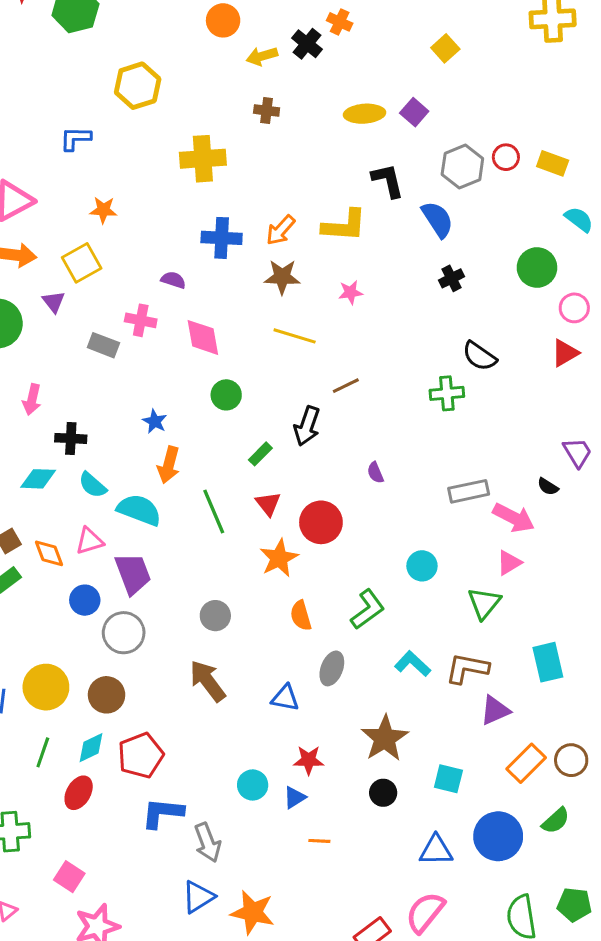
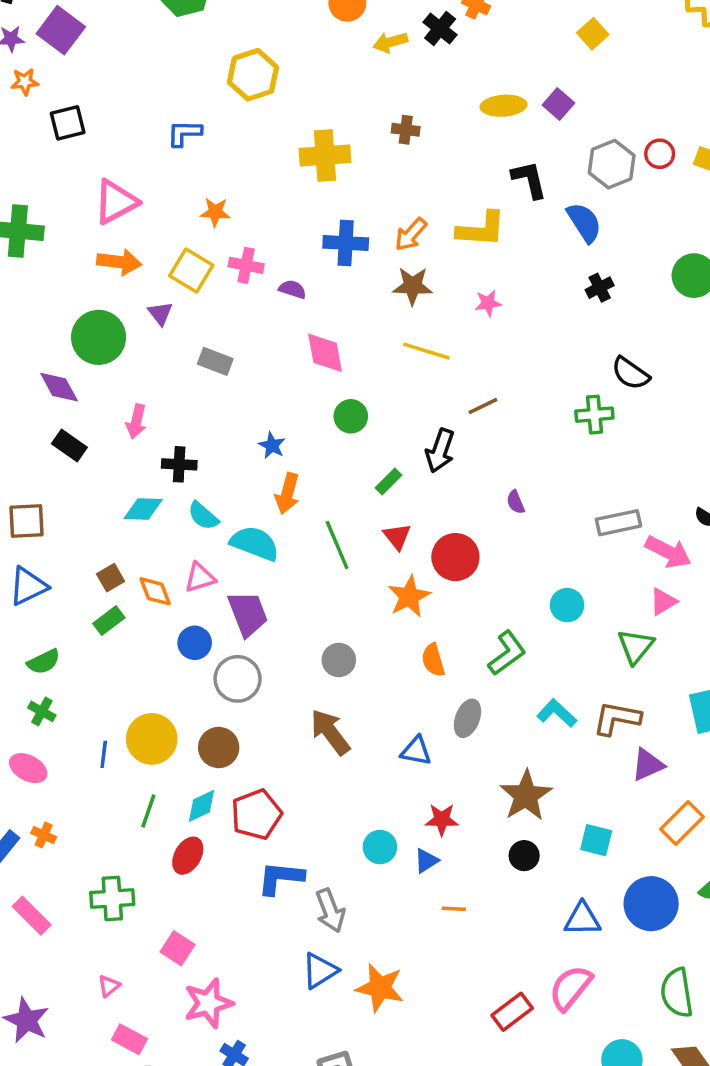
brown cross: (267, 111) -> (406, 130), moved
yellow square: (82, 263) -> (191, 270), turned -30
pink cross: (141, 320) -> (246, 265), moved

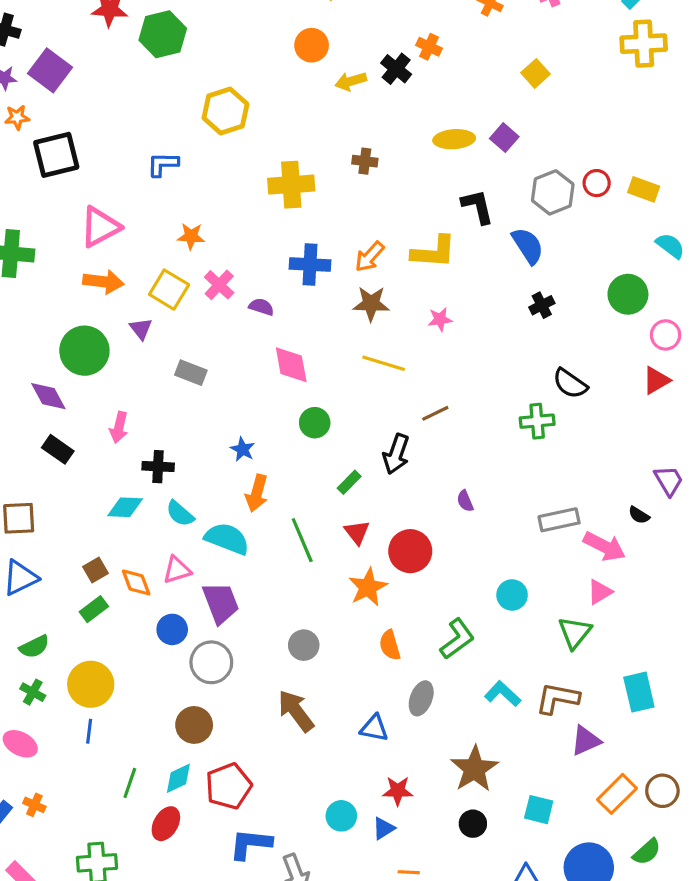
black square: (68, 123) -> (56, 155), size x1.4
pink cross: (246, 265) -> (219, 285), turned 32
yellow circle: (152, 739) -> (91, 684), moved

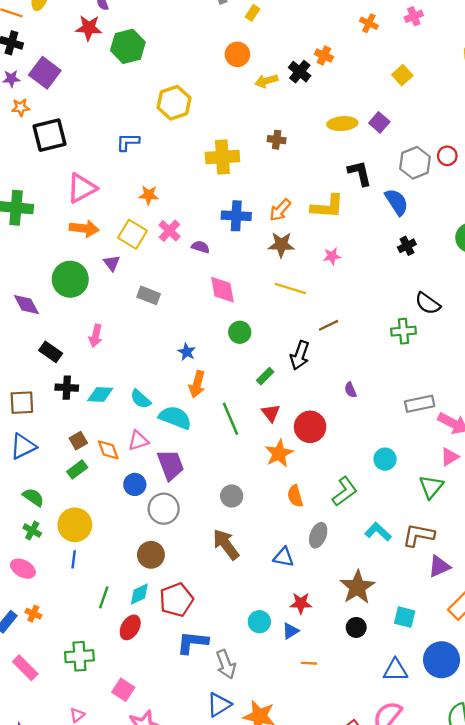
purple diamond: (48, 396) -> (26, 305), moved
black cross: (158, 467) -> (67, 388), moved
green semicircle: (34, 647) -> (33, 497), turned -120

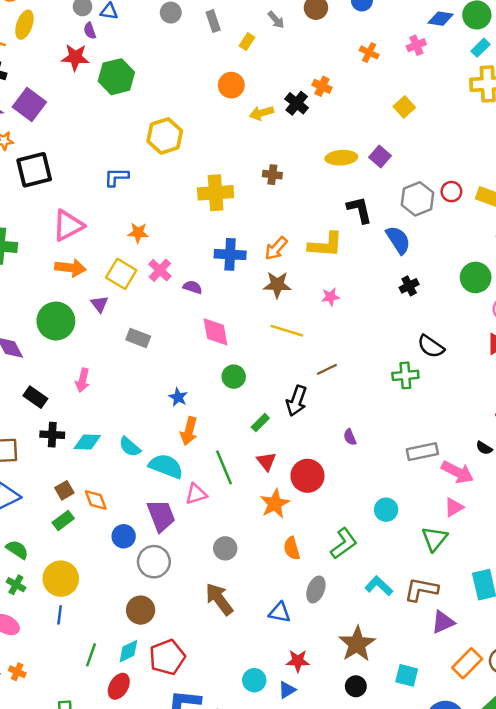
pink triangle: (138, 441) -> (196, 494), moved

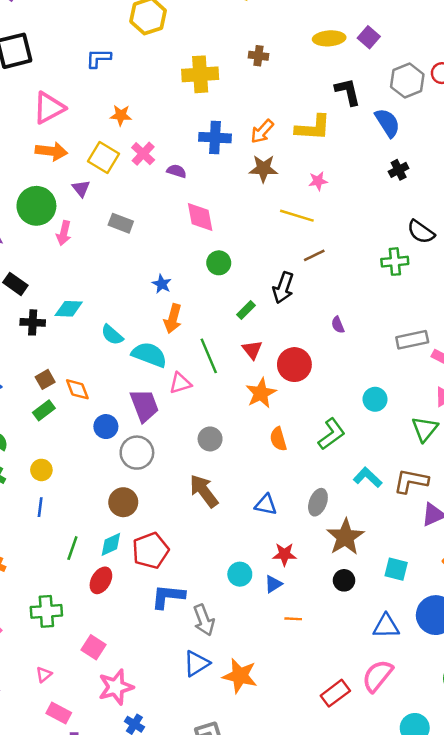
yellow line: (287, 331) -> (297, 216), moved
pink arrow: (83, 380) -> (64, 233), moved
cyan diamond: (87, 442) -> (69, 309), moved
yellow circle: (61, 579) -> (41, 470), size x0.6
gray ellipse: (316, 589) -> (318, 502), moved

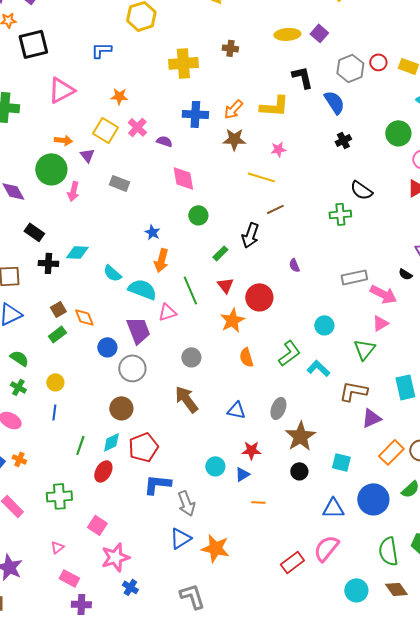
orange arrow: (51, 151) -> (63, 140), moved, size x0.7
cyan L-shape: (368, 477) -> (318, 368), moved

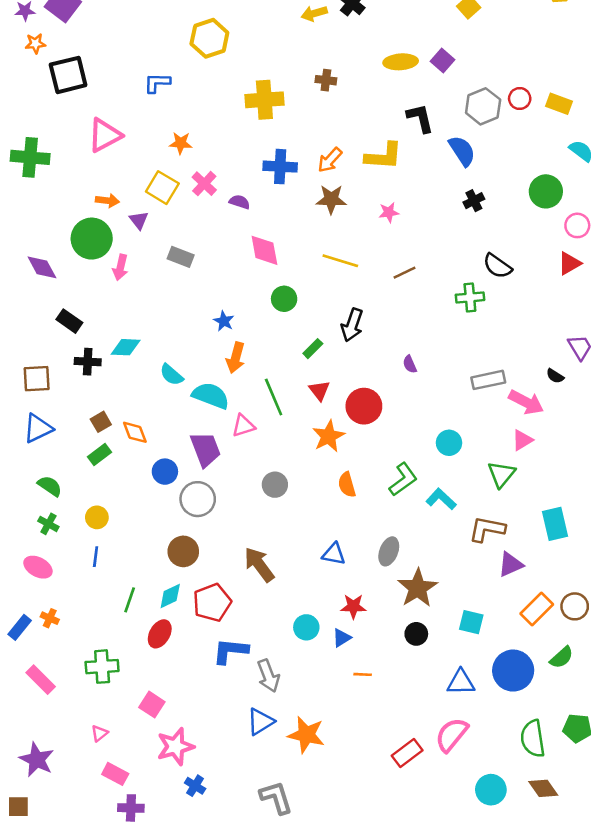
yellow line: (261, 177) -> (340, 261), moved
brown line: (275, 209) -> (404, 273), moved
brown arrow: (186, 399) -> (259, 565), moved

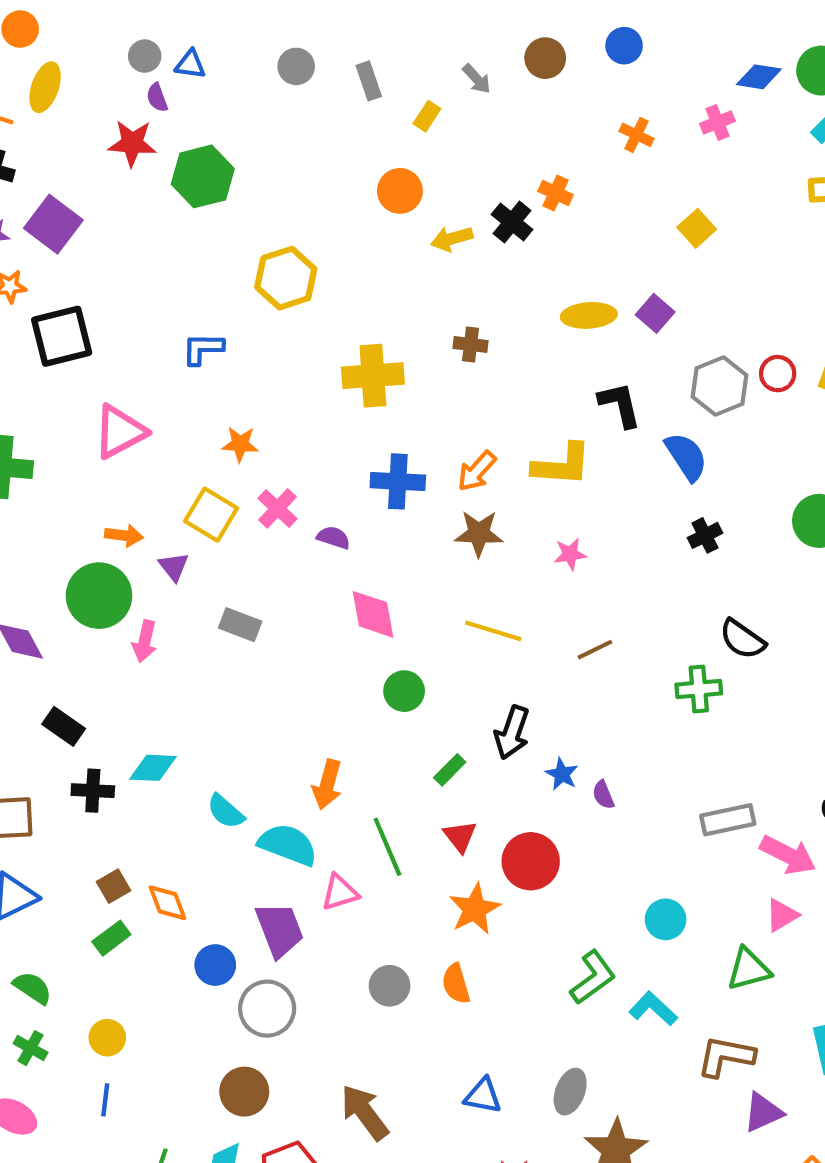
blue star: (224, 321) -> (562, 774), moved
green triangle: (501, 474) -> (749, 969), turned 36
orange semicircle: (347, 485) -> (456, 984), moved

